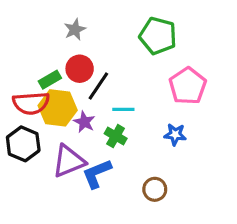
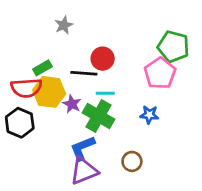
green pentagon: (158, 36) -> (173, 47), moved
red circle: (80, 69) -> (103, 59), moved
black line: (98, 86) -> (84, 73), turned 60
green cross: (116, 136) -> (99, 116), size x1.6
purple triangle: (69, 161) -> (84, 171), moved

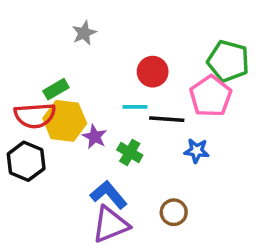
red circle: (103, 59) -> (153, 72), moved
black line: (84, 73) -> (167, 119), moved
cyan line: (105, 93) -> (135, 107), moved
green cross: (99, 116) -> (130, 152), size x0.6
blue L-shape: (83, 148) -> (109, 195), turned 72

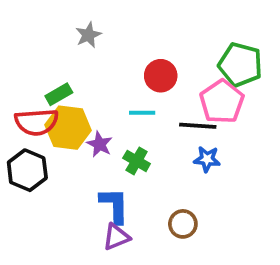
black line: (167, 119) -> (198, 126), moved
blue L-shape: (109, 195) -> (114, 205), turned 39
purple triangle: (110, 225) -> (116, 237), size x0.7

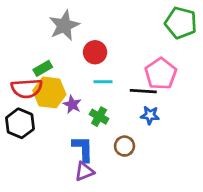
gray star: (88, 35) -> (64, 25), size x1.6
green pentagon: (240, 65) -> (181, 23), moved
red circle: (161, 76) -> (95, 52), moved
brown circle: (183, 224) -> (124, 146), moved

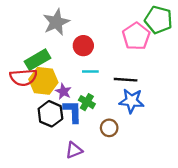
green rectangle: (43, 68) -> (37, 60), size x1.5
pink pentagon: (161, 74) -> (136, 36), moved
blue star: (150, 115) -> (131, 101), size x1.5
black hexagon: (20, 123) -> (50, 114), moved
blue L-shape: (83, 149) -> (73, 111), moved

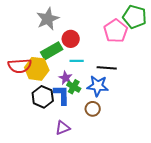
green rectangle: (37, 60) -> (52, 51), moved
purple star: (63, 91) -> (66, 78), moved
blue star: (131, 101) -> (98, 86), moved

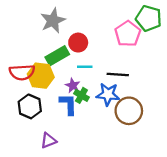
black hexagon: (43, 97) -> (30, 106), moved
brown circle: (93, 109) -> (129, 111), moved, size x1.6
purple triangle: (63, 128) -> (48, 141), moved

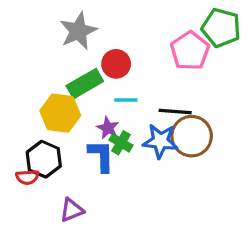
red semicircle: (22, 72) -> (27, 177), moved, size x0.6
brown circle: (129, 111) -> (192, 136), moved

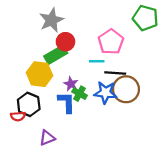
pink pentagon: (190, 51) -> (111, 42), moved
red circle: (116, 64) -> (65, 42), moved
cyan line: (126, 100) -> (97, 61), moved

